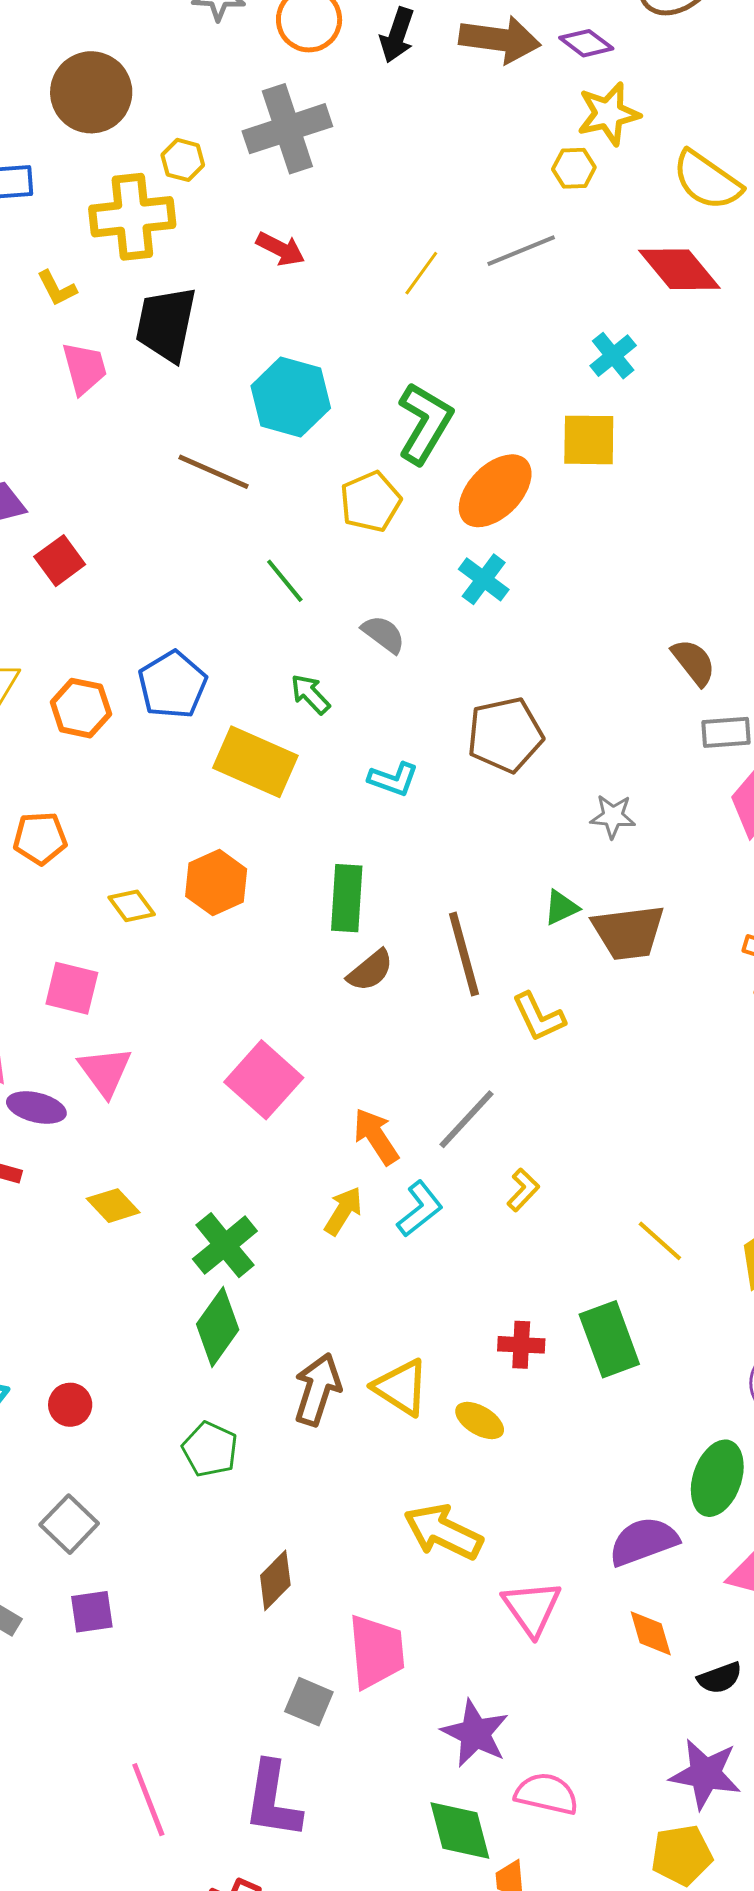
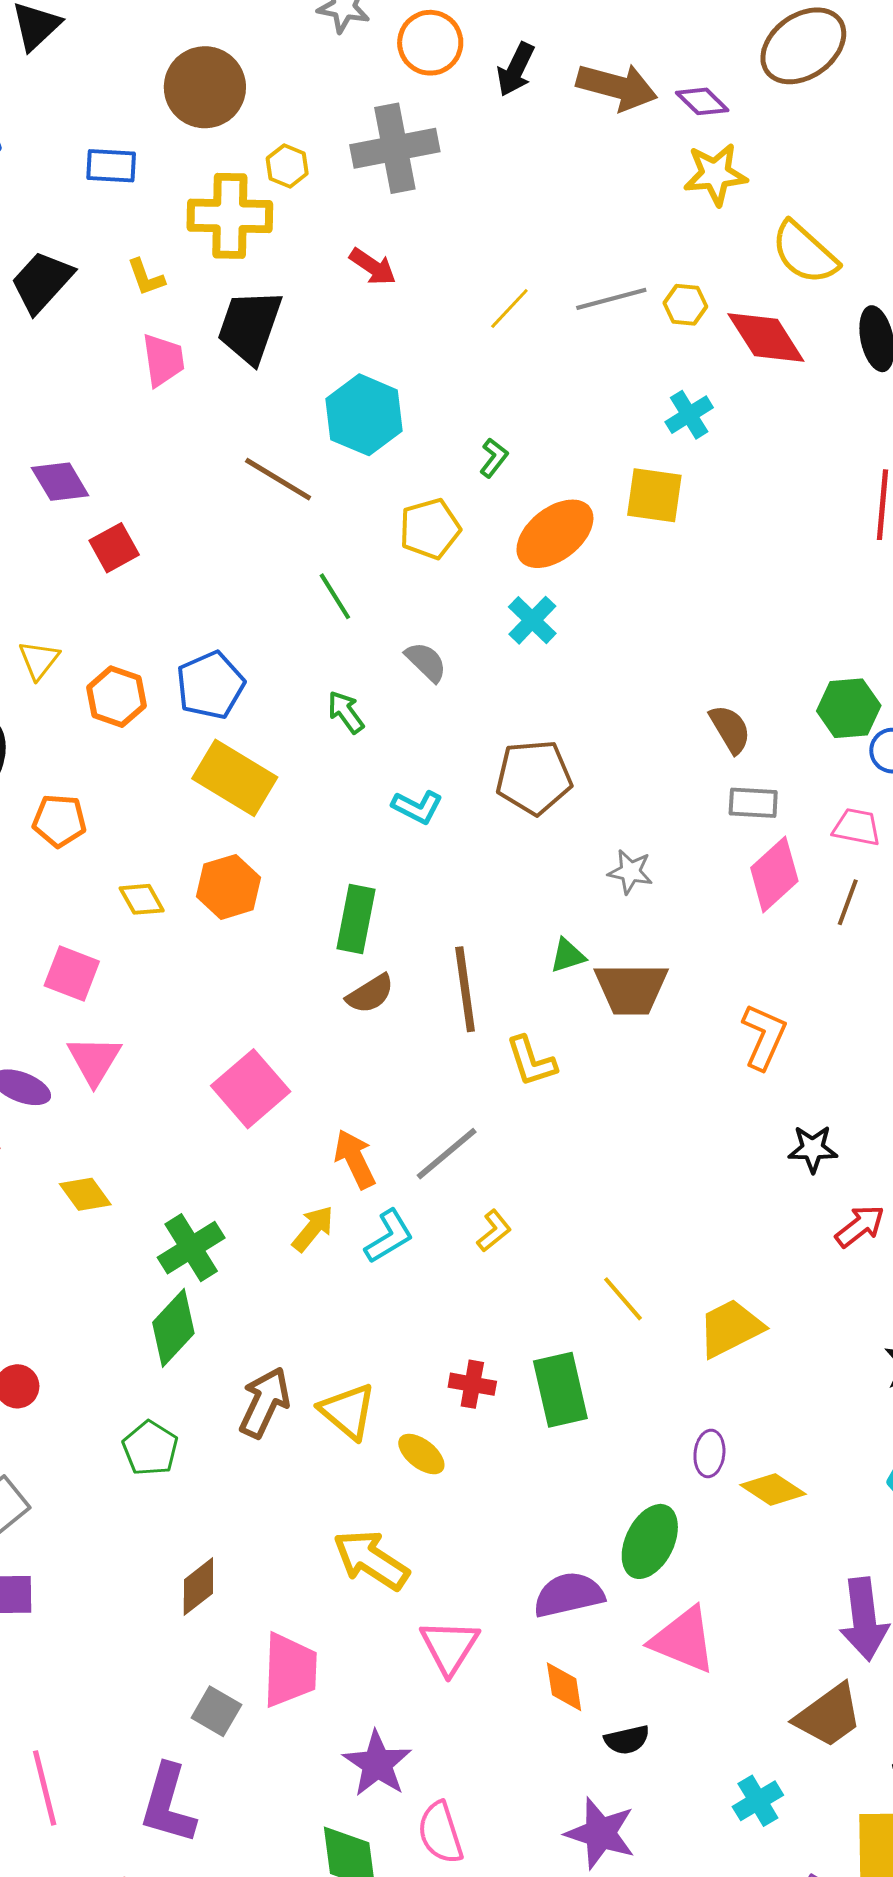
yellow hexagon: (574, 168) -> (685, 305), moved
green L-shape: (425, 423) -> (494, 458), size x0.5
yellow rectangle: (255, 762) -> (235, 778), moved
pink semicircle: (547, 1794) -> (440, 1833), turned -128

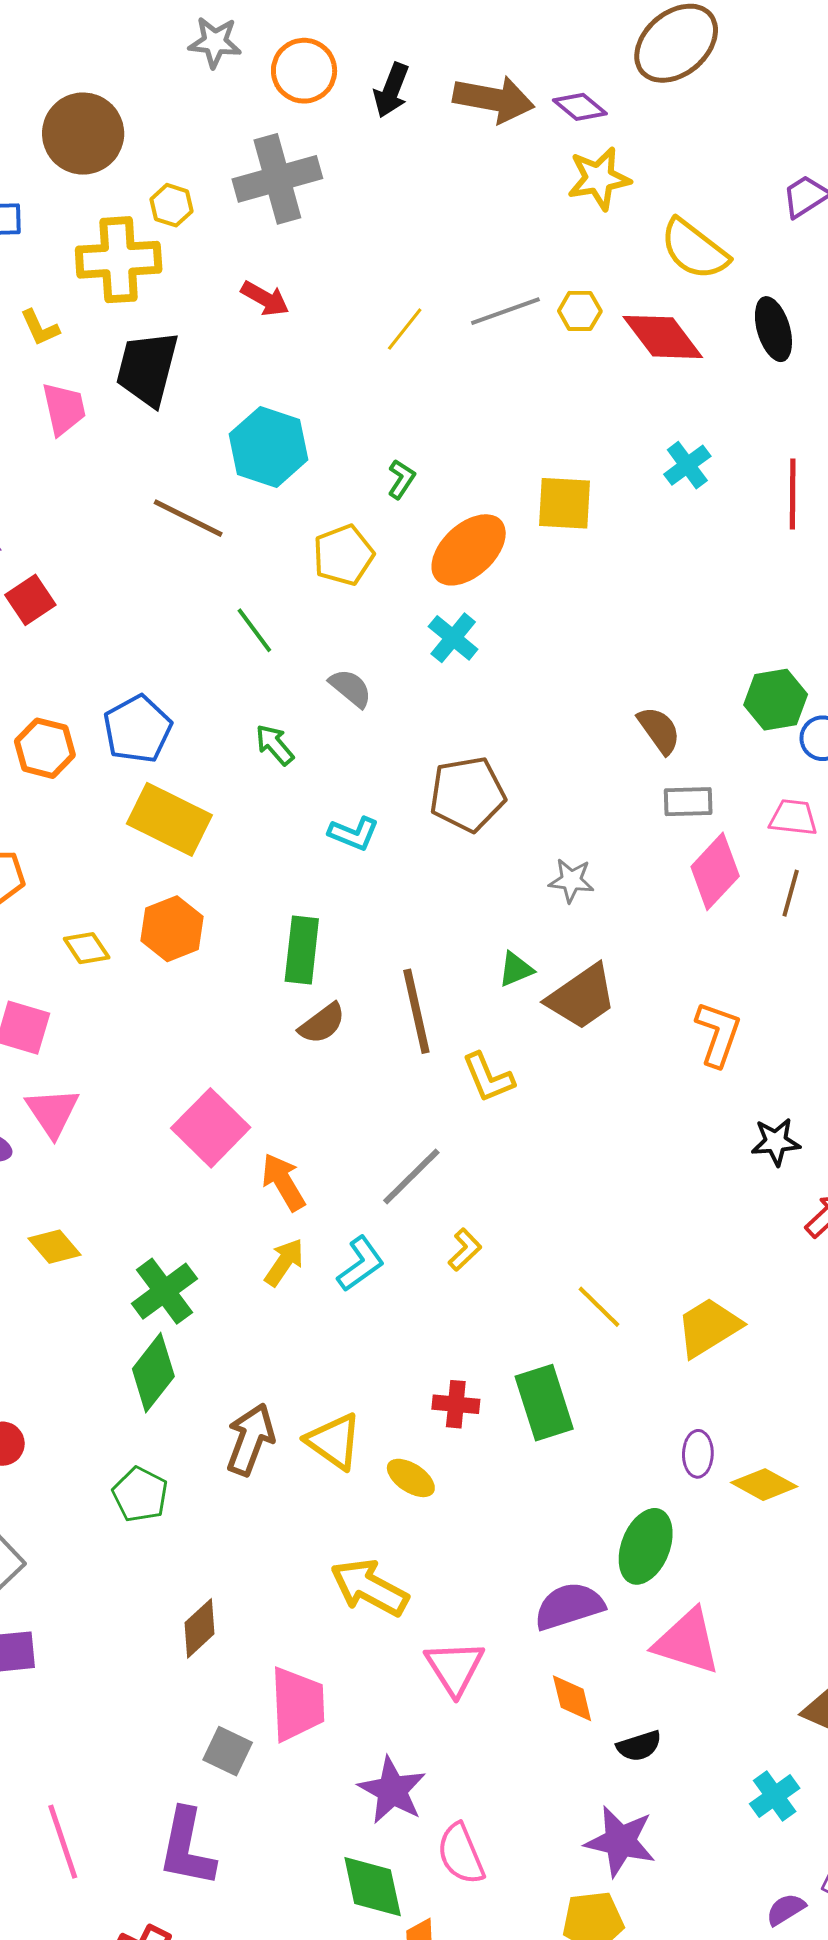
cyan cross: (689, 415) -> (687, 465), moved
brown trapezoid: (631, 989) -> (582, 997), turned -30
orange arrow: (355, 1159) -> (283, 1182), moved

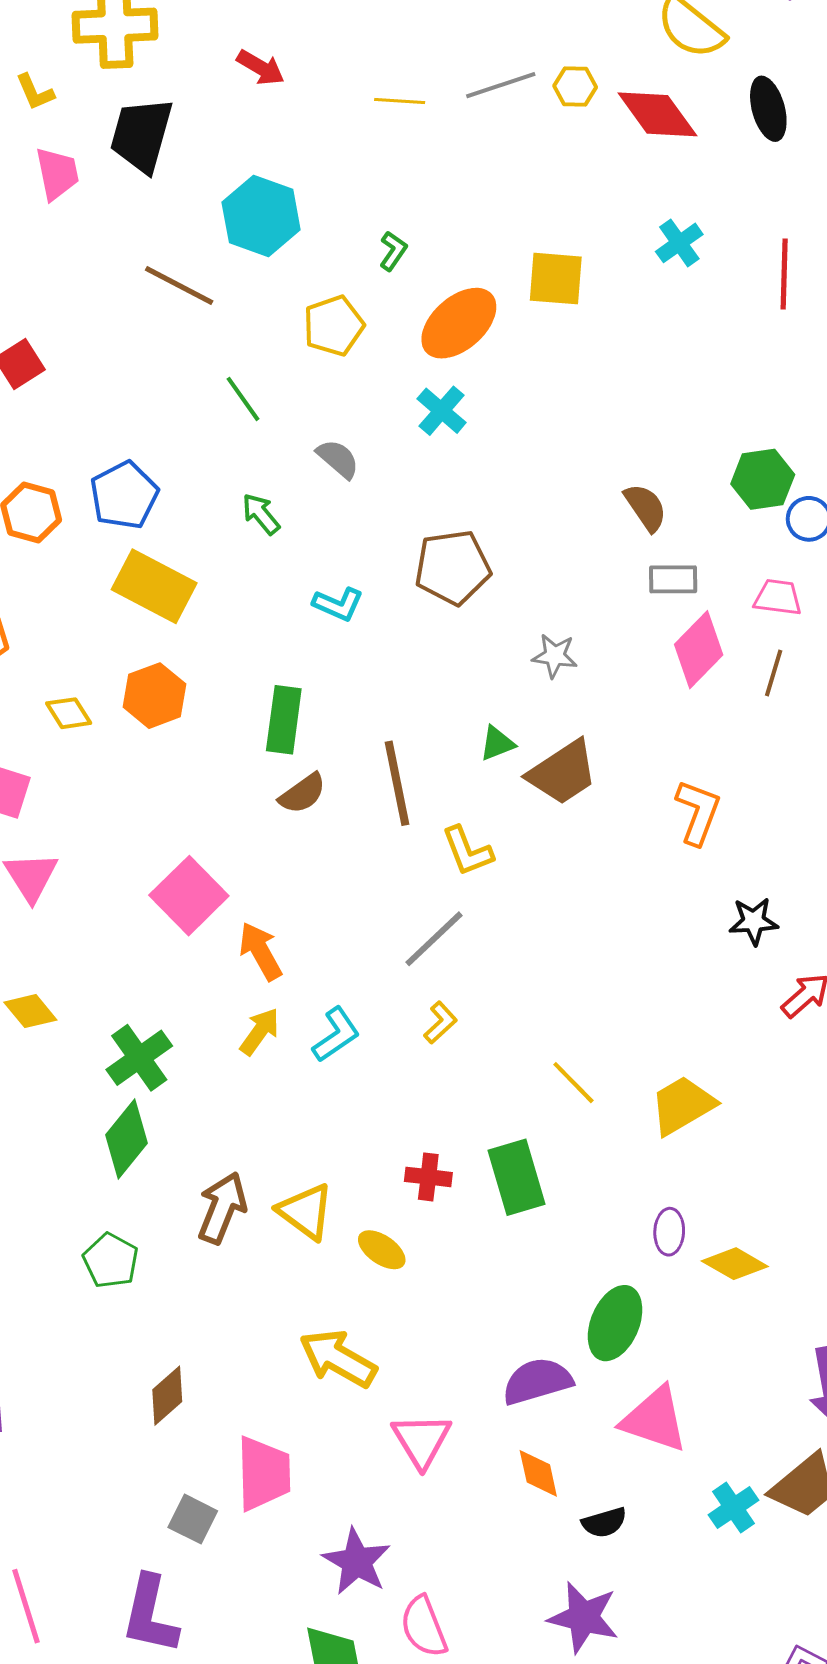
yellow line: (405, 329) -> (400, 101), turned 54
gray line: (411, 1176) -> (434, 939), moved
cyan cross: (775, 1796) -> (734, 1508), moved

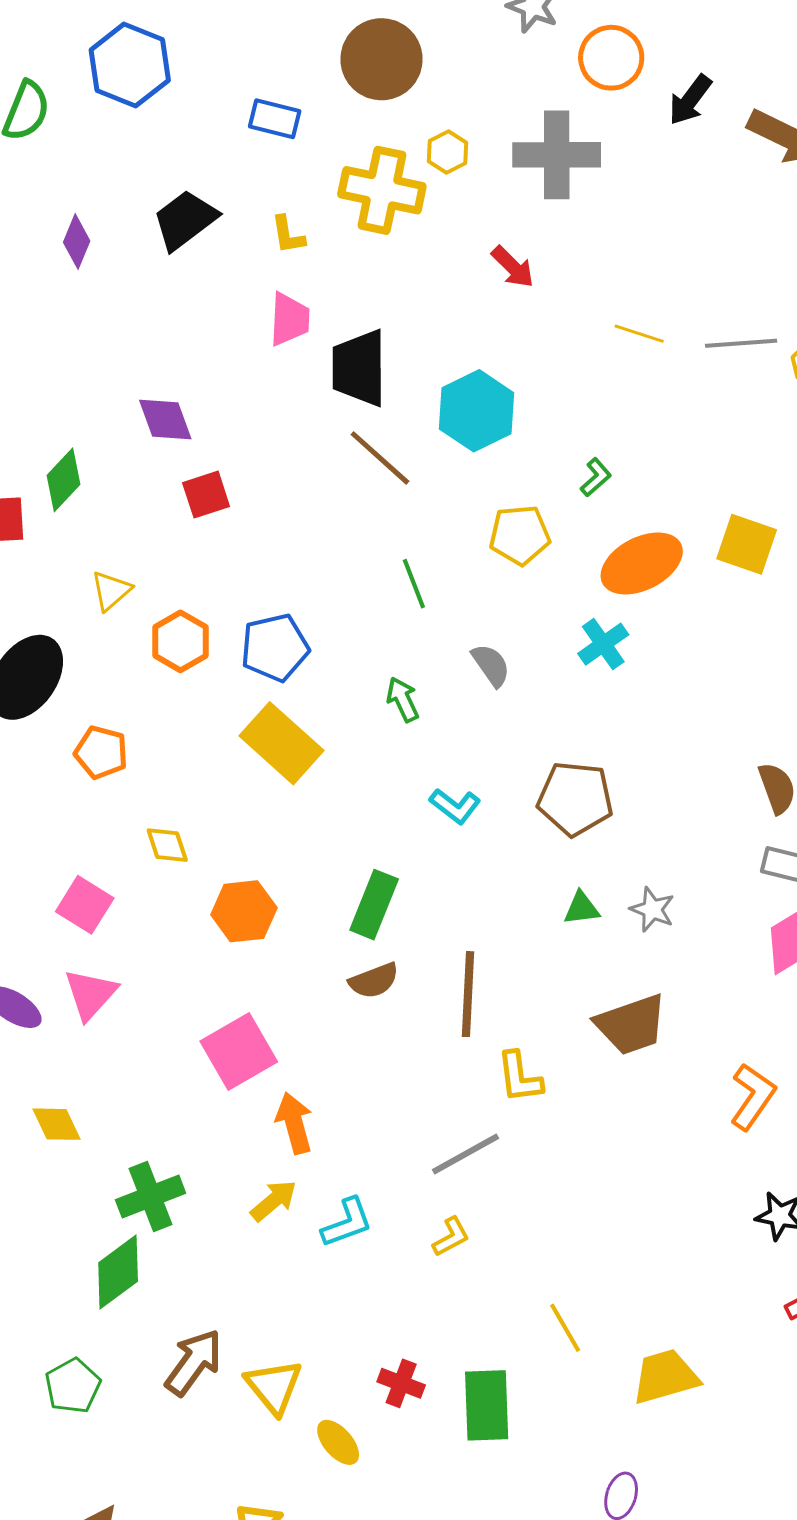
black trapezoid: (141, 135) -> (359, 368), moved, turned -30
orange hexagon: (155, 696) -> (244, 911), moved
green triangle: (497, 743) -> (582, 908), moved

